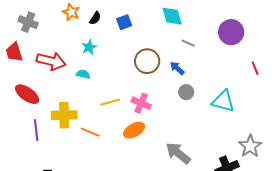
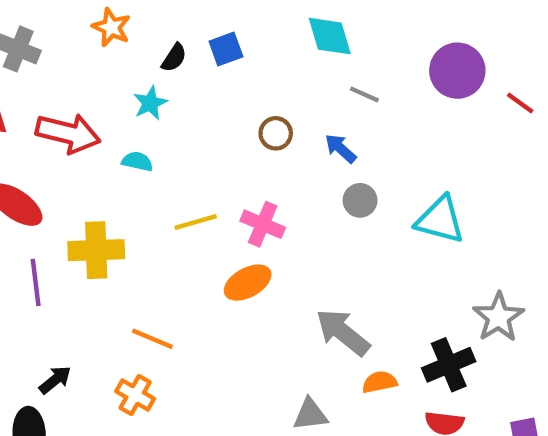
black semicircle: (95, 18) -> (174, 58), moved
brown circle: (147, 61) -> (276, 133), size x0.6
red line: (255, 68) -> (520, 103), moved, turned -32
orange line: (90, 132) -> (152, 339), moved

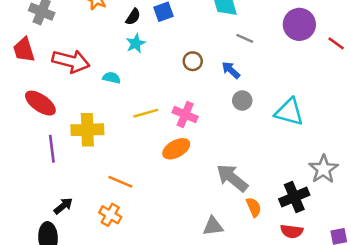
cyan star: (150, 103) -> (136, 43), moved
orange semicircle: (379, 382) -> (254, 207), turned 78

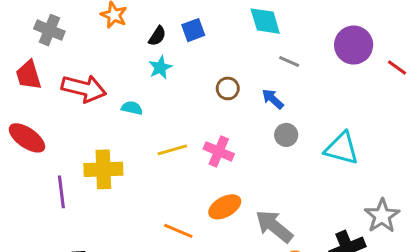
red ellipse: (40, 103) -> (27, 138), moved
orange ellipse: (176, 149) -> (225, 207), moved
orange line: (120, 182) -> (178, 231), moved

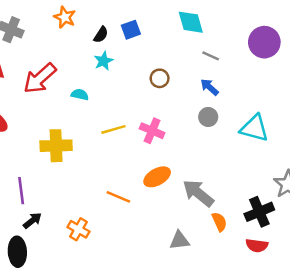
red arrow: (84, 88) -> (40, 78), turned 124
blue arrow: (273, 99) -> (209, 87), moved
purple line: (61, 192) -> (21, 191), moved

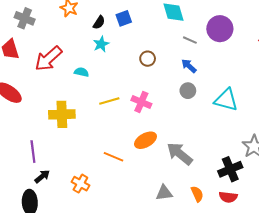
purple circle: (264, 42) -> (220, 29), moved
orange semicircle: (219, 222) -> (197, 194), moved

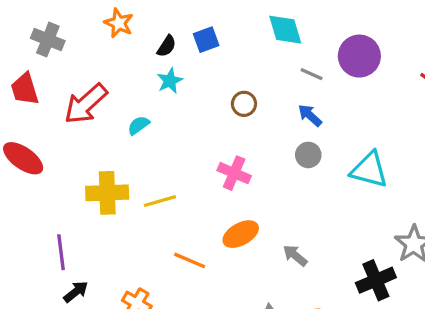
cyan semicircle: (81, 72) -> (138, 125), turned -48
yellow line: (109, 101) -> (160, 201), moved
gray arrow: (180, 154) -> (295, 255), size x0.6

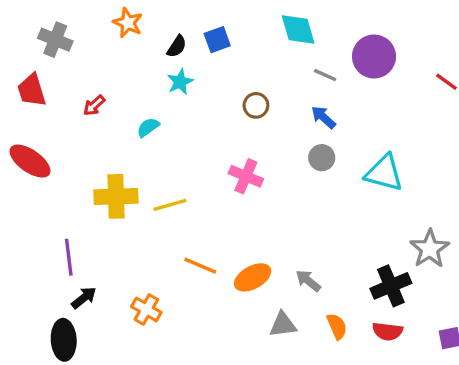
red arrow: (86, 104) -> (94, 105), size x0.5
orange ellipse: (241, 234) -> (253, 277), moved
gray arrow: (295, 255) -> (308, 281), moved

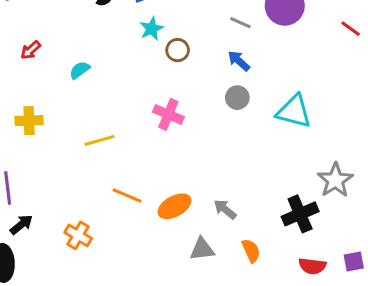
cyan star: (180, 82) -> (152, 29), moved
yellow cross: (116, 196) -> (29, 121), moved, size x0.7
red semicircle: (388, 331) -> (312, 266), moved

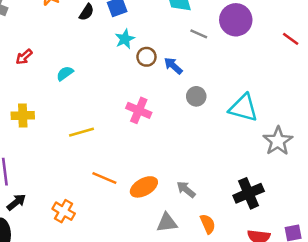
blue arrow: (239, 61) -> (173, 66), moved
gray star: (335, 180) -> (278, 141), moved

